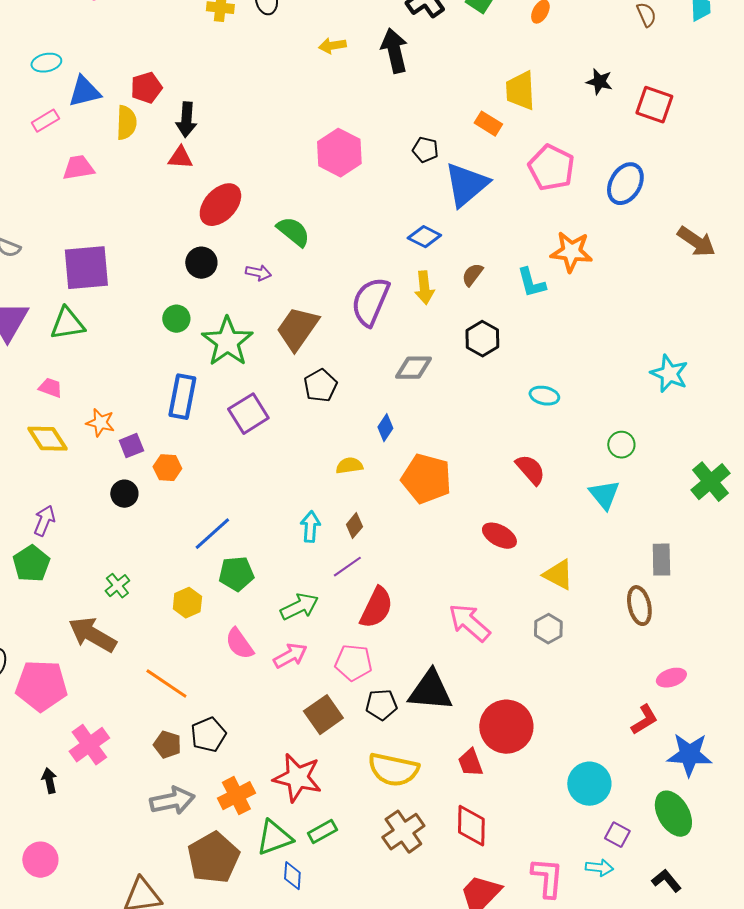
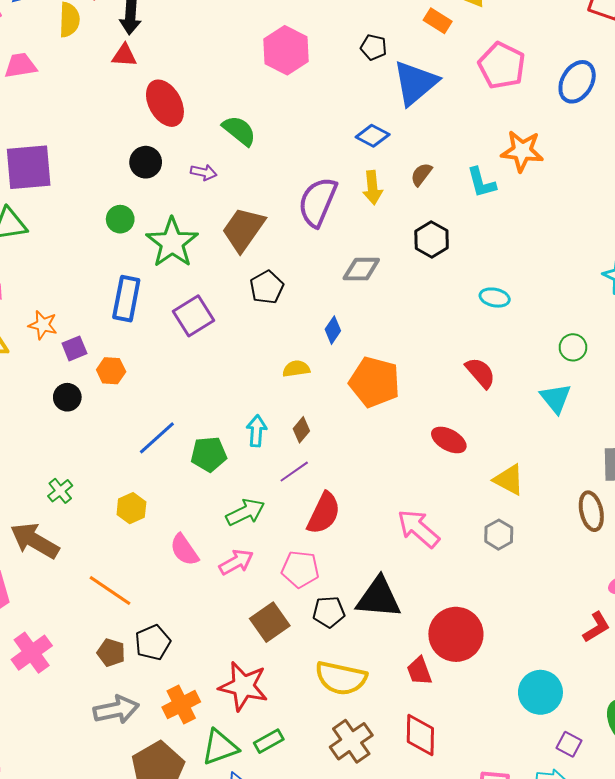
red ellipse: (220, 205) -> (165, 103), turned -72
green pentagon: (236, 574) -> (209, 454), moved

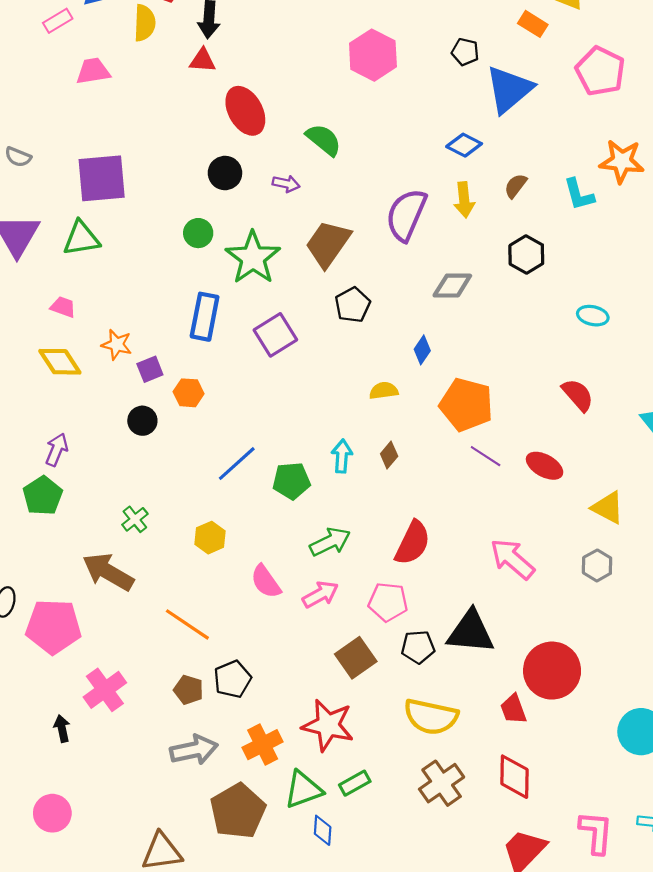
purple line: (294, 472) -> (486, 456), moved, turned 68

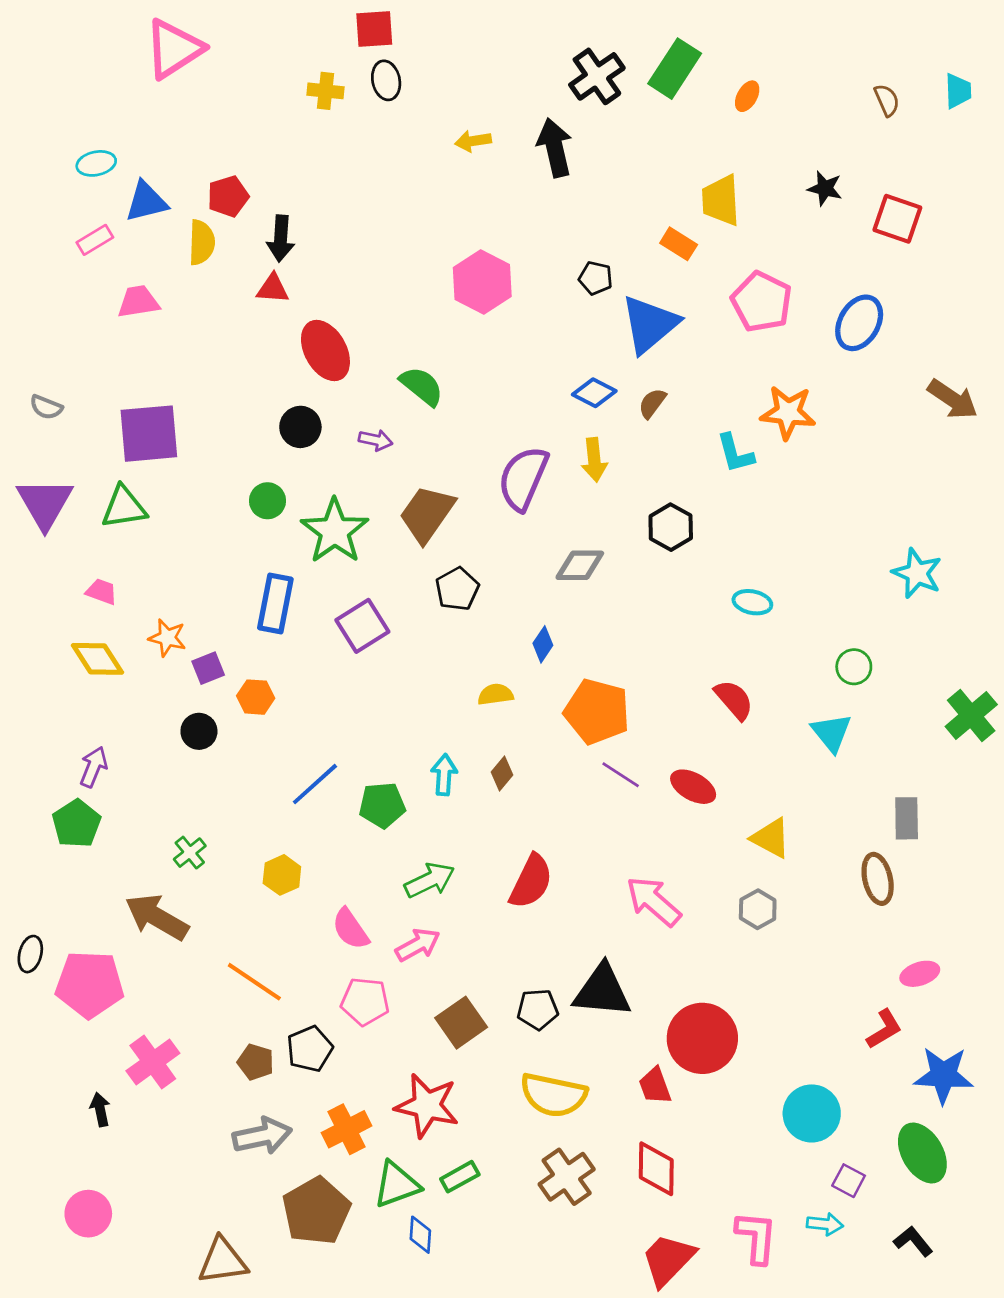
brown semicircle: (516, 186) -> (652, 403), moved
pink pentagon: (388, 602) -> (365, 1001), moved

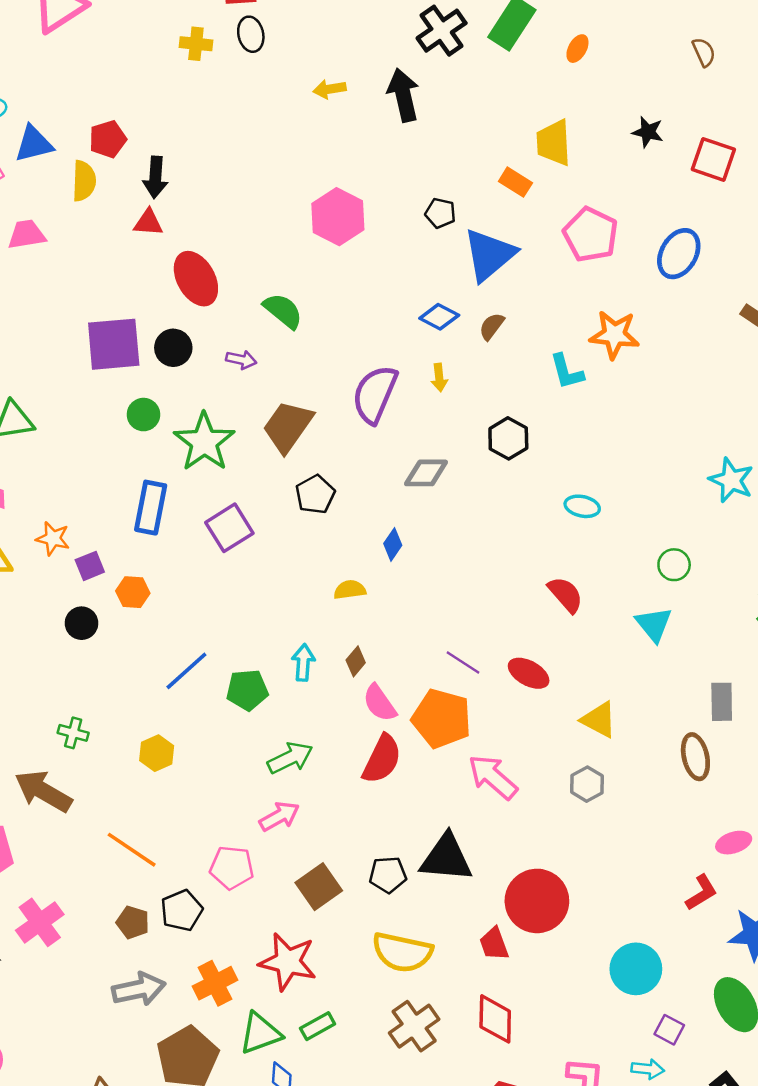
purple square: (149, 434) -> (114, 344), moved
yellow arrow: (594, 460) -> (439, 378), size x0.7
orange pentagon: (597, 712) -> (442, 719), moved
green cross: (190, 853) -> (73, 733), turned -36
pink semicircle: (351, 929) -> (380, 703), moved

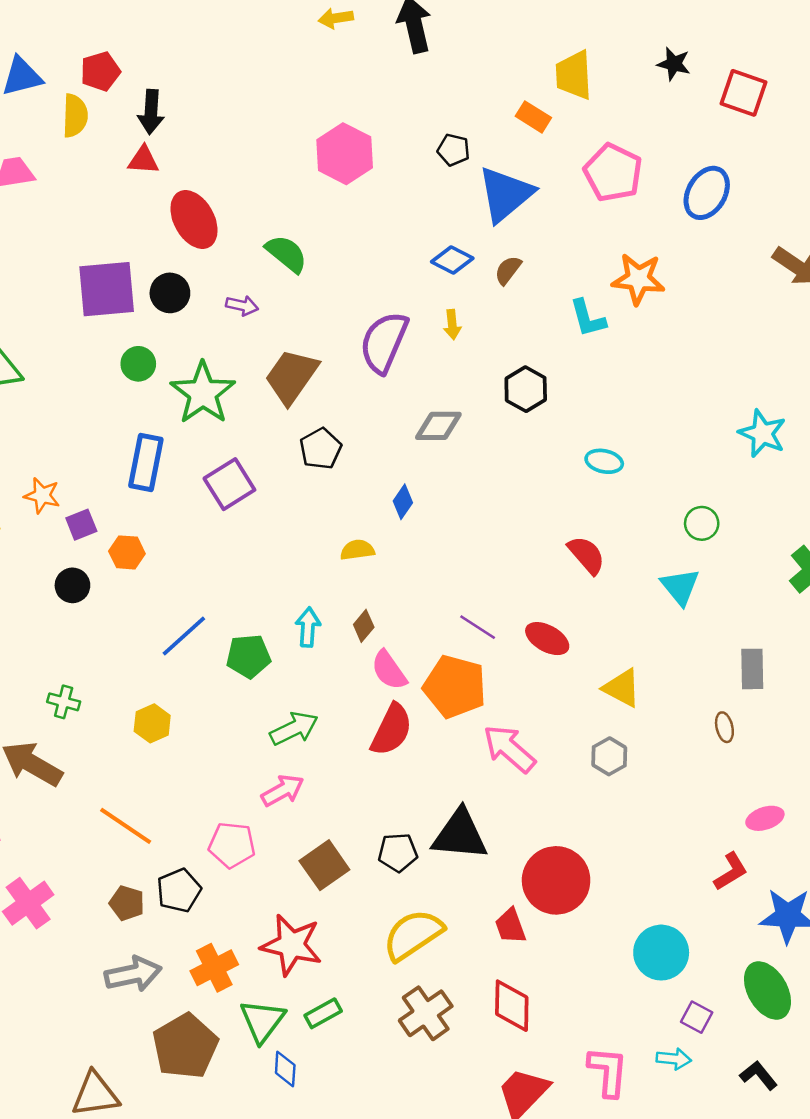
brown ellipse: (695, 757) -> (724, 727), size x0.6
yellow semicircle: (402, 952) -> (413, 935), turned 134
green triangle: (260, 1033) -> (262, 1021), turned -33

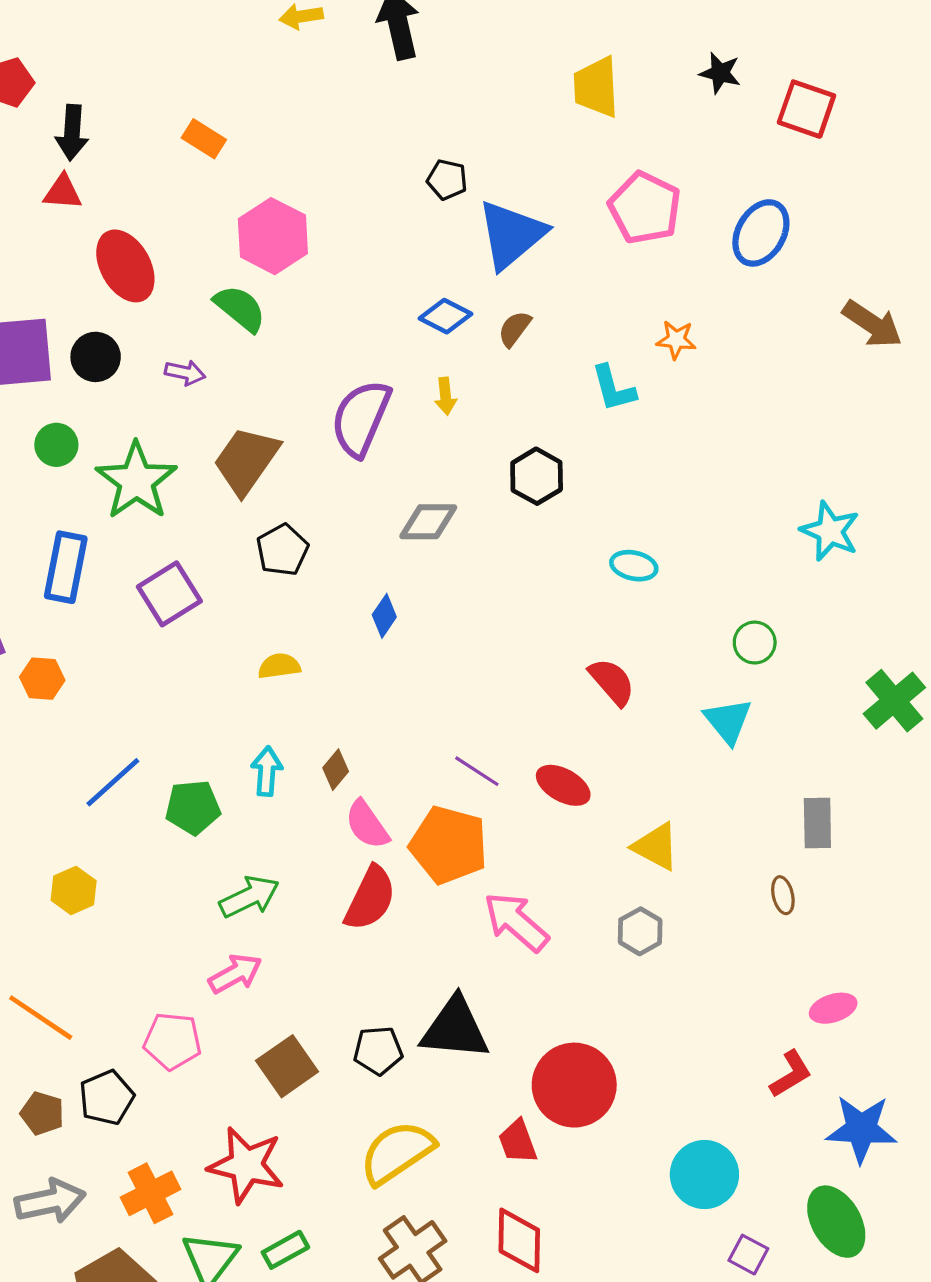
orange rectangle: (533, 117) -> (204, 139), moved
pink hexagon: (345, 154) -> (273, 236), moved
orange star: (638, 279) -> (676, 340), size x0.6
yellow semicircle: (357, 550) -> (279, 666), moved

